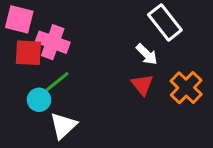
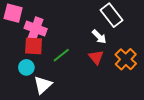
red square: (28, 53) -> (34, 46), moved
green line: (57, 82) -> (61, 55), moved

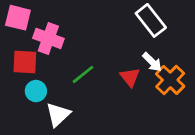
white arrow: (99, 37) -> (152, 62), moved
red square: (34, 46) -> (25, 62), moved

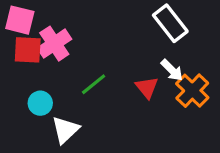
pink cross: (48, 38) -> (54, 44), turned 36
red square: (25, 62) -> (28, 50), moved

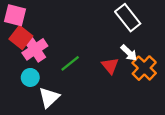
pink cross: (54, 44) -> (35, 49), moved
red square: (28, 50) -> (21, 38), turned 35

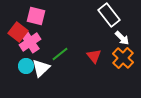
pink square: (15, 15) -> (36, 16), moved
white arrow: (129, 53) -> (122, 38), moved
white triangle: (49, 97) -> (41, 68), moved

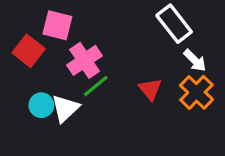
pink cross: (30, 42) -> (85, 60), moved

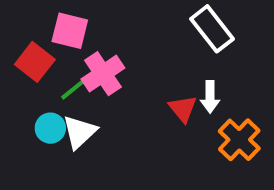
white arrow: (195, 60) -> (210, 97), moved, turned 45
green line: (96, 86) -> (76, 87), moved
orange cross: (196, 92) -> (239, 140), moved

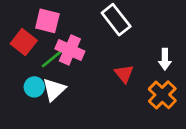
white rectangle: (212, 29) -> (116, 20), moved
pink cross: (103, 74) -> (70, 50), turned -32
white arrow: (210, 97) -> (165, 59), moved

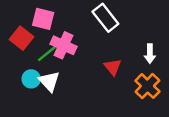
white triangle: (54, 90) -> (49, 81), turned -30

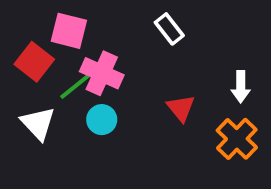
white rectangle: (105, 18) -> (169, 29), size x0.7
cyan circle: (31, 79) -> (102, 120), moved
white triangle: (49, 81) -> (38, 123), moved

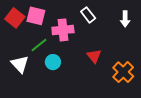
red square: (34, 62) -> (15, 18), moved
pink cross: (102, 73) -> (63, 30), moved, turned -30
white arrow: (241, 87) -> (125, 19), moved

